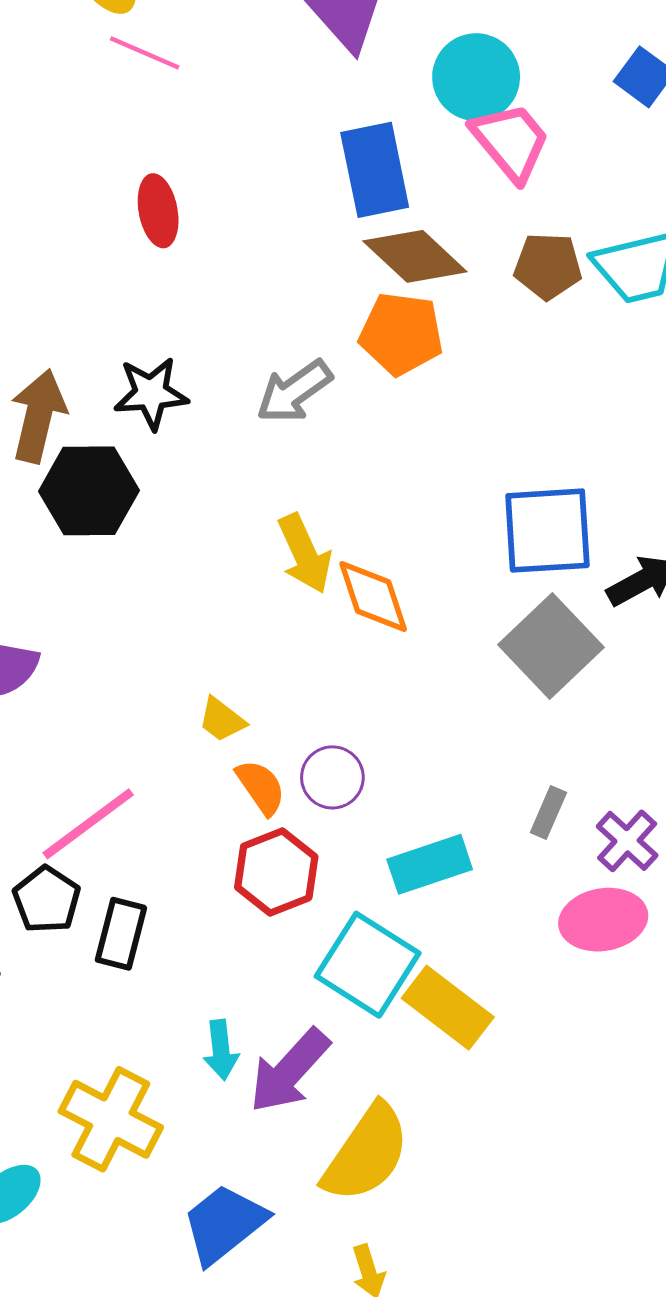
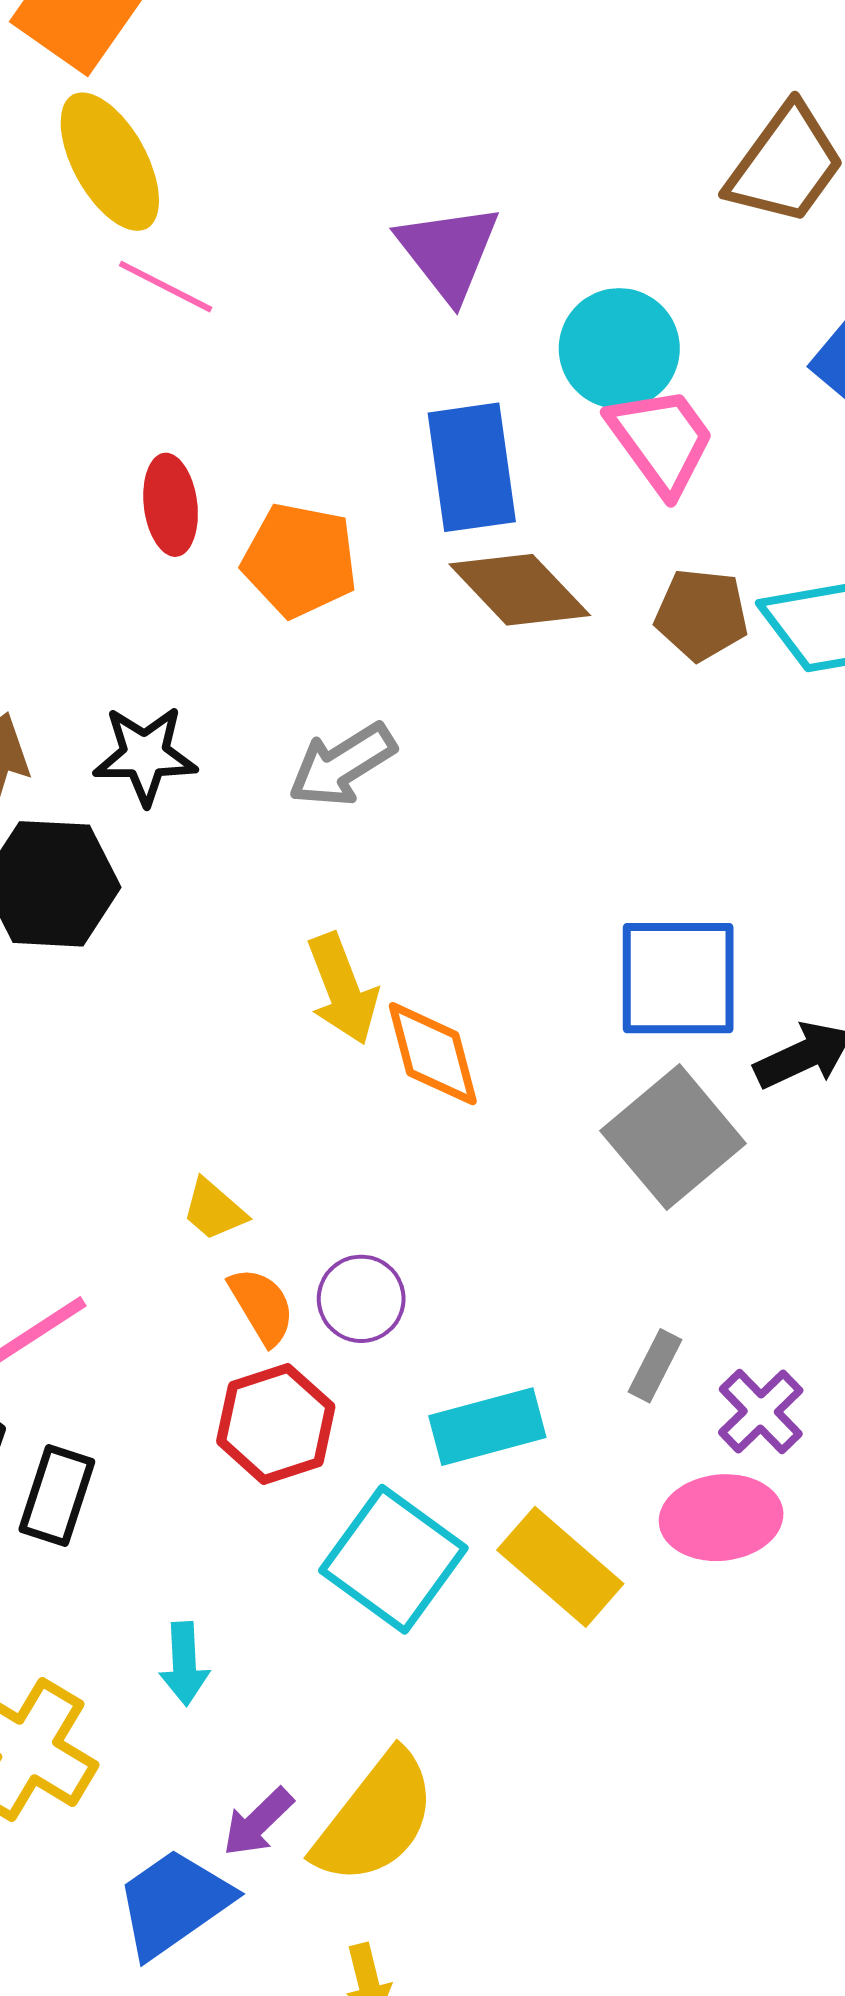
orange pentagon: (401, 334) -> (300, 560), moved
yellow rectangle: (448, 1008) -> (560, 1567), moved
purple arrow: (289, 1071) -> (258, 1822), moved, size x0.6

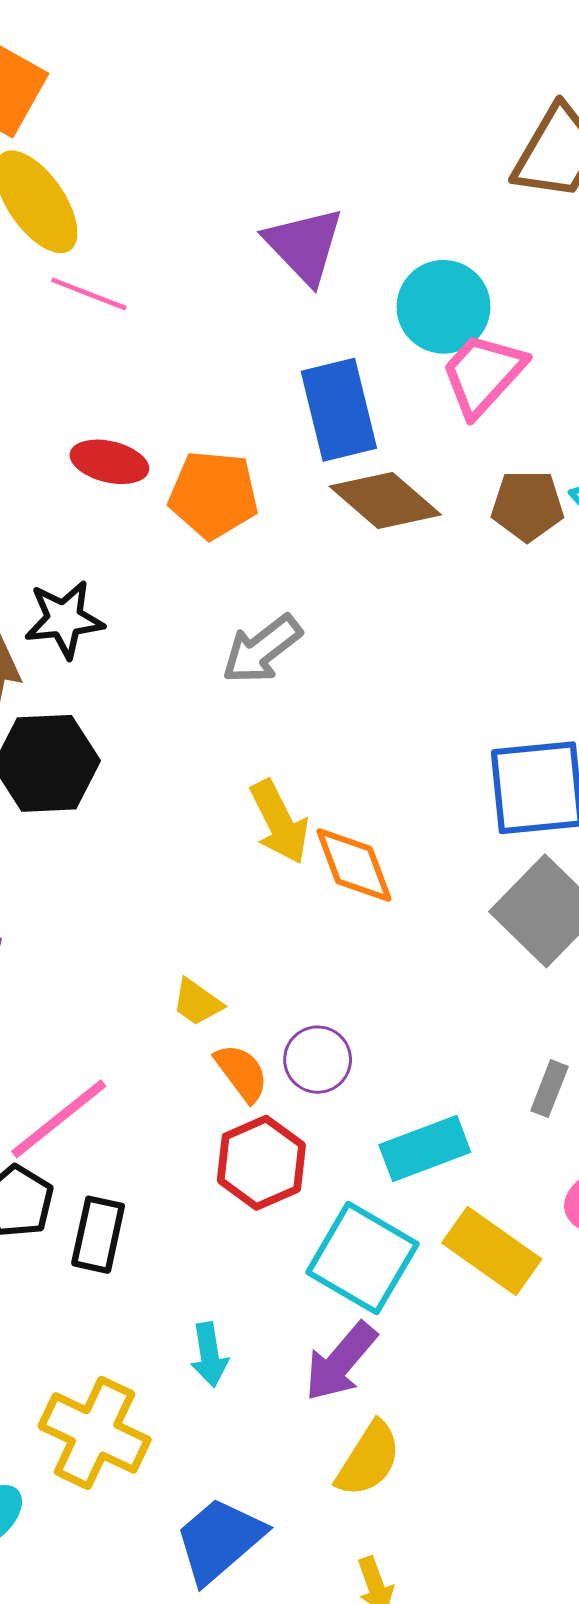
pink trapezoid: (661, 440) -> (483, 374), turned -96
red ellipse: (171, 505) -> (109, 462), turned -64
black star: (145, 755) -> (64, 619), moved
yellow semicircle: (375, 1818) -> (368, 1459), size x0.7
purple arrow: (258, 1822) -> (341, 1362), moved, size x1.4

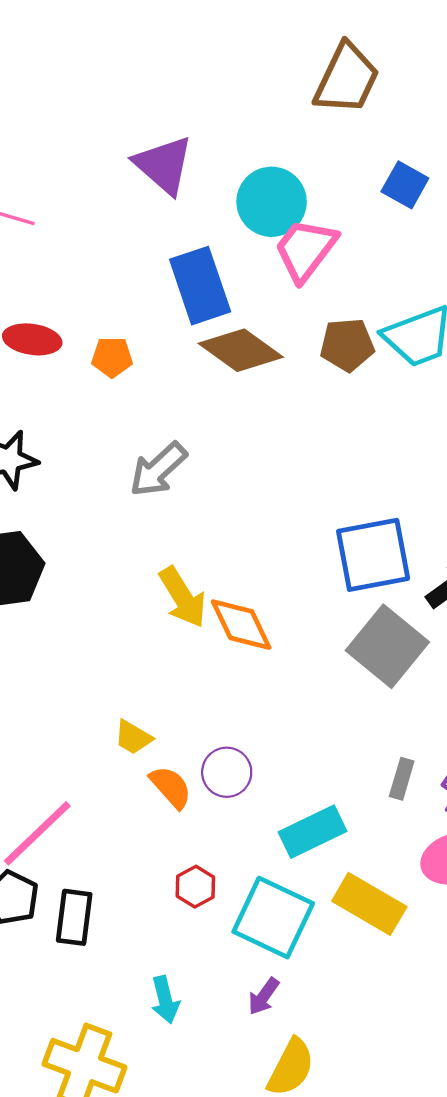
orange pentagon: (213, 495) -> (112, 357), size x0.6
red hexagon: (261, 1163) -> (195, 887), moved, size x0.6
purple arrow: (341, 1362) -> (264, 996), size x0.6

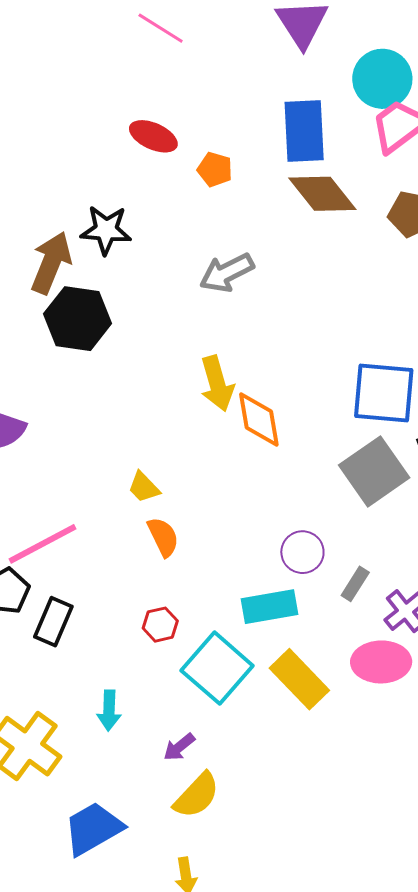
purple circle: (227, 772) -> (302, 552), moved
purple arrow: (264, 996) -> (179, 747), moved

